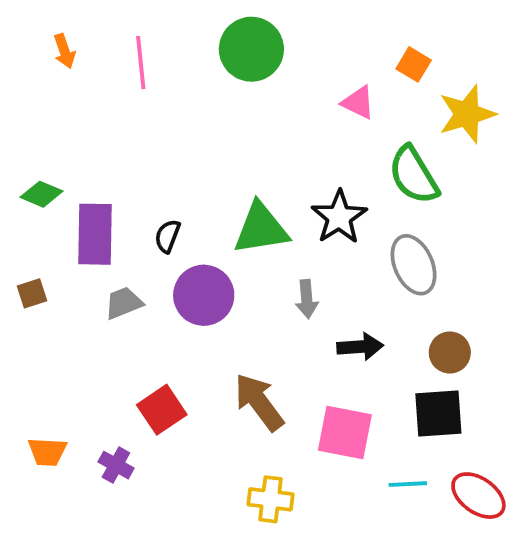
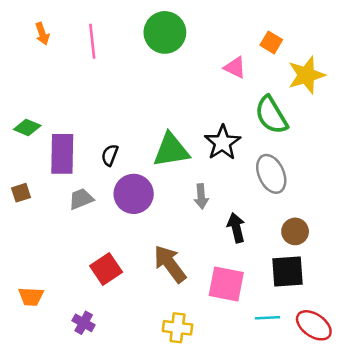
black arrow: (360, 347) -> (236, 228), turned -100
purple cross: (116, 465) -> (84, 323), moved

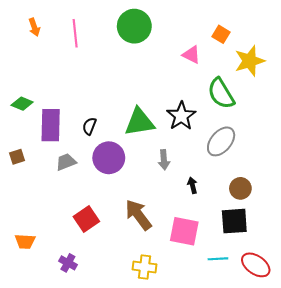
gray ellipse: (271, 174) -> (221, 141), turned 64
black arrow: (236, 228) -> (192, 185), size x0.7

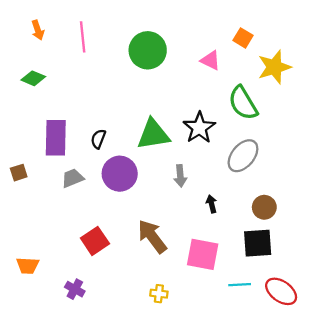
green circle: (134, 26) -> (148, 50), moved
green diamond: (22, 104) -> (33, 78), moved
yellow cross: (144, 267) -> (159, 294), size x0.7

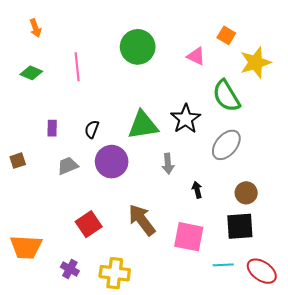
pink line: (83, 37) -> (77, 67), moved
purple rectangle: (56, 138) -> (52, 128), size x0.5
orange trapezoid: (28, 266) -> (26, 247), size x1.5
yellow cross: (159, 294) -> (115, 273), moved, size x1.8

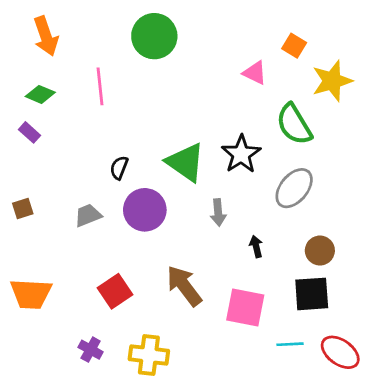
orange arrow: (35, 28) -> (46, 36), size x1.6
green circle: (138, 47) -> (154, 36), moved
green triangle: (143, 125) -> (186, 162), turned 44
purple rectangle: (52, 128) -> (29, 132), moved, turned -49
orange trapezoid: (26, 247) -> (31, 294), moved

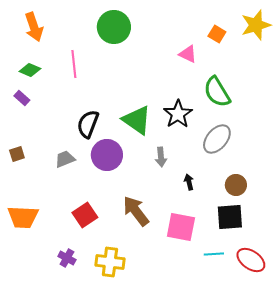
yellow star: (332, 81) -> (256, 25), moved
black semicircle: (119, 168) -> (88, 124), size x1.6

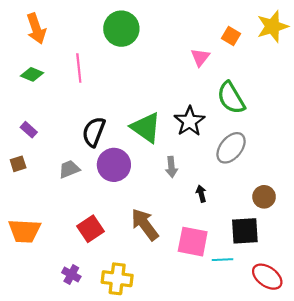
pink triangle: (188, 54) -> (200, 57), turned 42
purple rectangle: (22, 98) -> (29, 130), moved
brown circle: (236, 185) -> (264, 197), moved
cyan line: (214, 254) -> (223, 260), moved

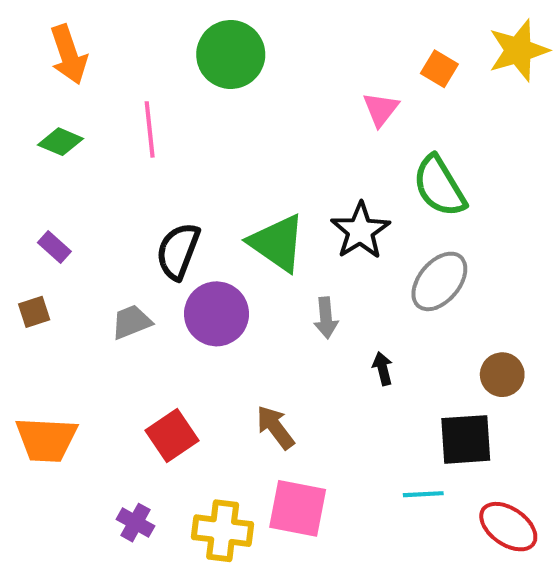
brown arrow: (145, 224) -> (275, 427), size x0.7
pink square: (193, 242) -> (298, 508), moved

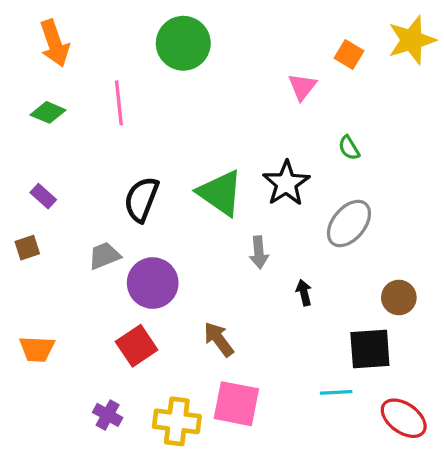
green semicircle: (439, 186) -> (349, 148), size x0.5
purple circle: (217, 314) -> (153, 283), moved
orange trapezoid: (46, 439) -> (37, 349), size x0.7

